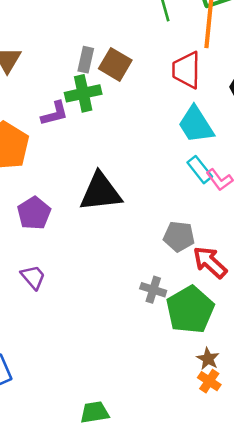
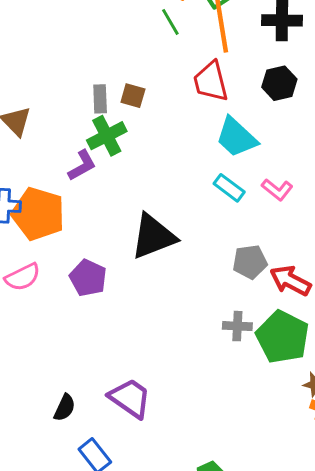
brown square: (115, 64) -> (133, 96), size x0.7
cyan rectangle: (200, 170) -> (229, 188), moved
purple trapezoid: (33, 277) -> (130, 398), moved, size x1.5

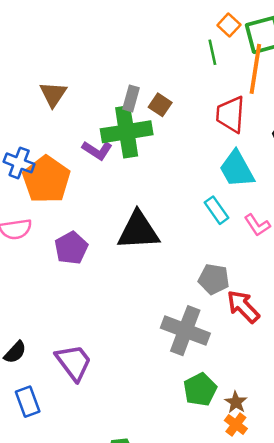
green cross: (107, 136) -> (127, 132), size x1.4
purple L-shape: (82, 165) -> (97, 150), turned 44
gray cross: (237, 326) -> (185, 331), size x1.8
green pentagon: (283, 337) -> (200, 389), moved, size x0.7

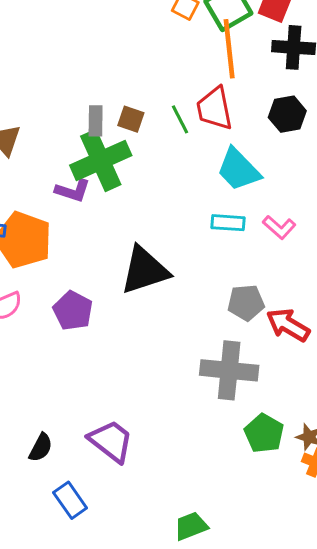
green line: (212, 52) -> (180, 119), moved
cyan rectangle: (217, 210) -> (228, 223), turned -36

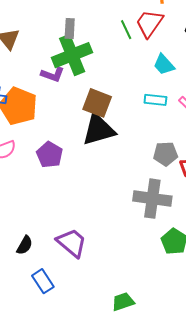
red trapezoid: (215, 109) -> (149, 23), turned 44
brown square: (131, 119) -> (97, 103), moved, size x1.6
cyan trapezoid: (239, 169) -> (164, 65), size x0.7

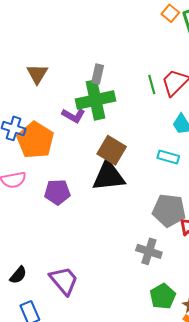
gray pentagon: (165, 154) -> (169, 210), size x1.4
purple pentagon: (50, 155) -> (57, 192), turned 30
gray cross: (152, 199) -> (149, 251), size x0.7

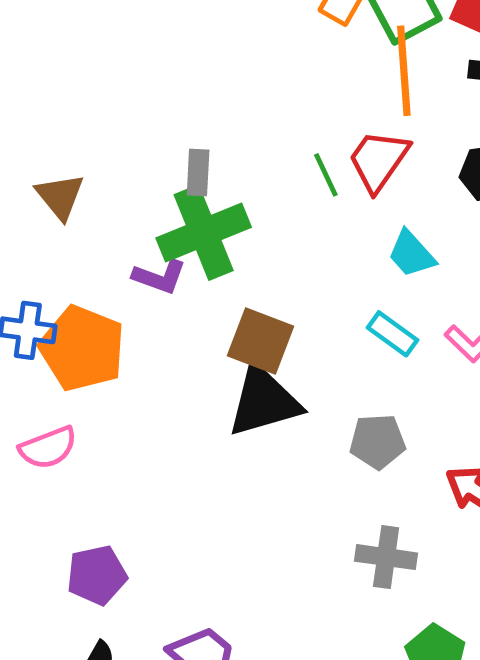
cyan rectangle: (168, 157) -> (393, 334), turned 30
purple pentagon: (57, 192) -> (97, 575), moved
gray pentagon: (169, 210) -> (377, 441), moved, size x0.7

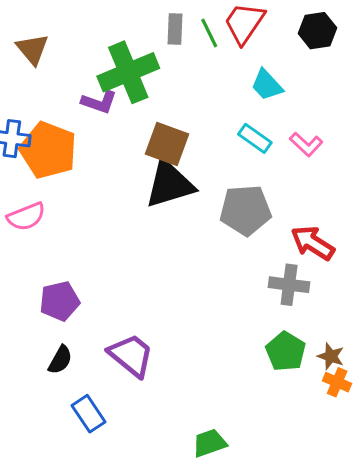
gray rectangle: (198, 173) -> (175, 29), moved
gray pentagon: (377, 441) -> (246, 210), size x1.4
gray cross: (386, 557) -> (289, 285), moved

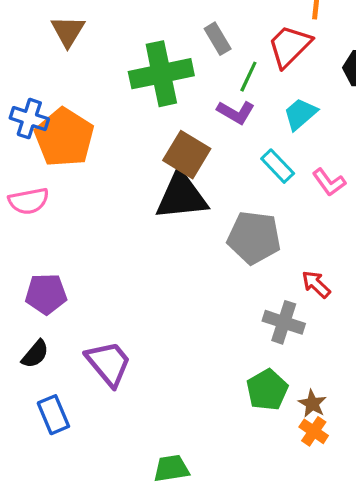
gray rectangle: (175, 29) -> (218, 39), turned -44
green line: (209, 33) -> (248, 77), moved, turned 40
cyan trapezoid: (267, 85) -> (300, 114), turned 81
purple L-shape: (99, 102) -> (236, 112), moved
red arrow: (313, 243) -> (316, 284), size x0.7

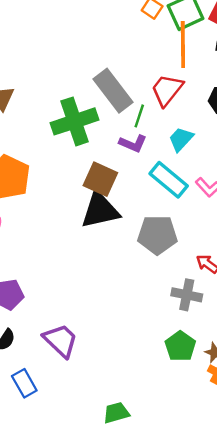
gray rectangle: (218, 39) -> (113, 91), size x1.8
cyan rectangle: (278, 166) -> (169, 180), size x1.5

